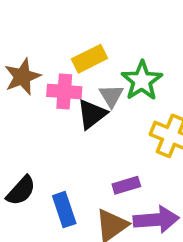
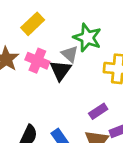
yellow rectangle: (89, 59) -> (33, 24), moved
pink cross: (64, 92) -> (37, 61), turned 35

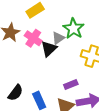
gray triangle: (70, 54) -> (58, 38), turned 32

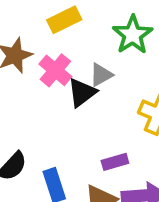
green star: (74, 29) -> (133, 35), moved

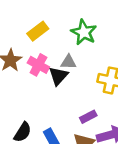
gray triangle: (101, 75) -> (68, 62), turned 42

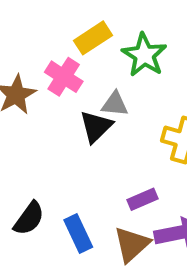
yellow rectangle: (38, 31) -> (93, 38), moved
pink cross: (38, 65) -> (64, 77), moved

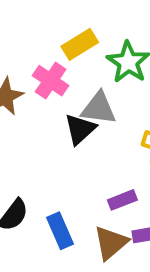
gray triangle: (115, 104) -> (99, 108), size x1.4

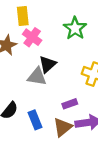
yellow rectangle: (80, 44) -> (23, 16), moved, turned -66
gray triangle: (99, 108) -> (37, 77), moved

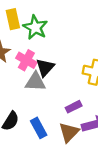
green star: (75, 28) -> (35, 27), moved
pink cross: (32, 37) -> (26, 60), moved

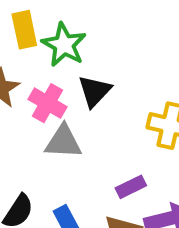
black triangle: (45, 67) -> (95, 91), moved

